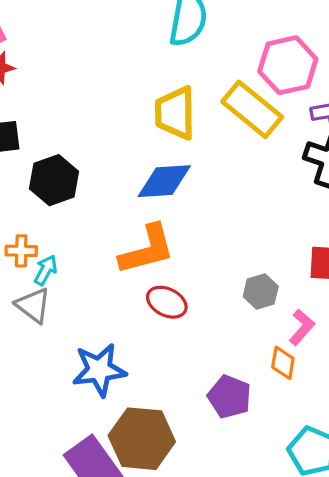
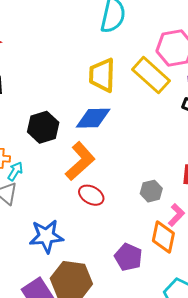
black hexagon: (54, 180) -> (43, 127), moved
orange L-shape: (147, 250) -> (80, 161), turned -30
orange diamond: (283, 363) -> (163, 237), size x1.5

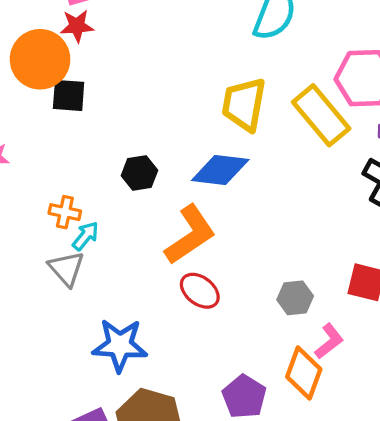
black hexagon: (43, 127) -> (139, 173), size x0.7

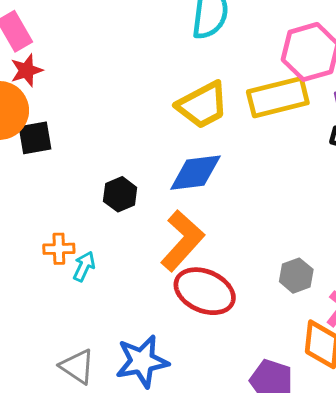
yellow trapezoid: (244, 104) -> (202, 105), turned -114
yellow rectangle: (321, 115) -> (278, 97), turned -50
gray triangle: (66, 269) -> (77, 366), moved
red ellipse: (200, 291) -> (205, 291), size x1.5

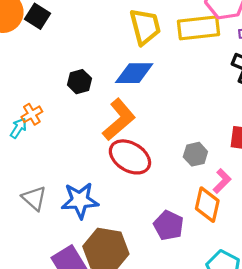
yellow trapezoid: (202, 105) -> (145, 27), turned -84
black square: (35, 138) -> (38, 16), moved, turned 35
orange cross: (59, 249) -> (32, 114), turned -36
cyan arrow: (84, 266) -> (18, 128), moved

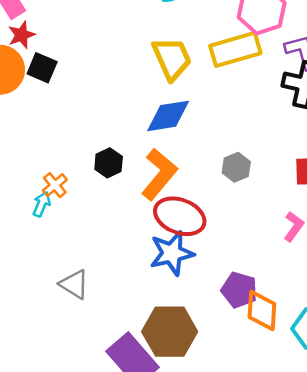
black hexagon: (79, 82) -> (109, 163), moved
gray hexagon: (195, 154) -> (236, 167), moved
blue star: (80, 200) -> (172, 253), moved
orange diamond: (207, 205) -> (262, 310), moved

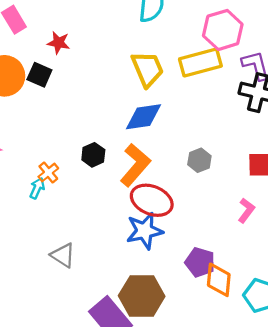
red star: (22, 35) -> (59, 43), moved, turned 30

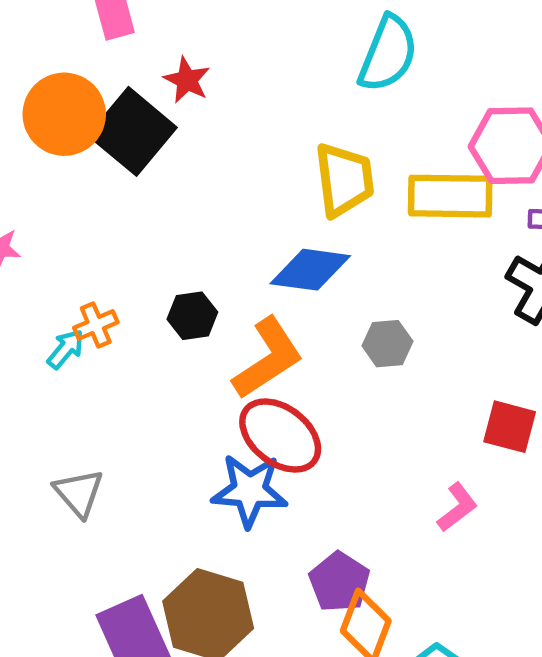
black square: (39, 75) -> (132, 131), size x1.6
gray hexagon: (199, 160) -> (387, 344), moved

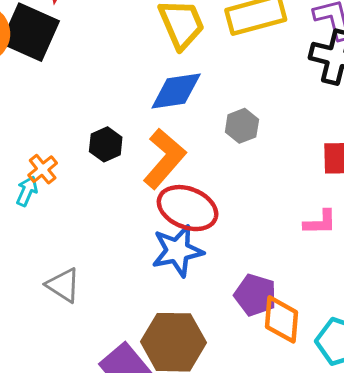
pink L-shape: (457, 507) -> (320, 222), turned 52

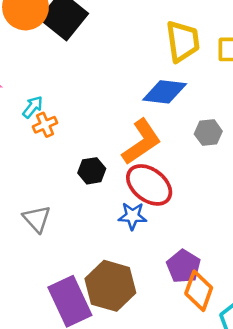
black hexagon: (106, 144) -> (92, 171), moved
cyan arrow: (27, 191) -> (33, 107), moved
blue star: (177, 251) -> (132, 216), size x0.7

